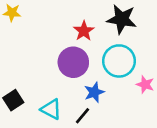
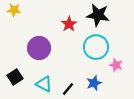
purple circle: (73, 62) -> (39, 48), moved
blue star: (94, 92) -> (94, 83), moved

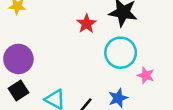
purple circle: (39, 48) -> (18, 59), moved

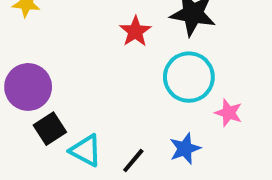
black square: (18, 91) -> (50, 129), moved

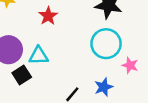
red star: (135, 31) -> (48, 16), moved
cyan triangle: (86, 151) -> (39, 56), moved, turned -30

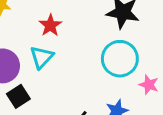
cyan triangle: (39, 56) -> (42, 57), moved, turned -45

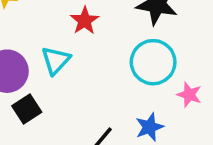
red star: (50, 25) -> (85, 21), moved

